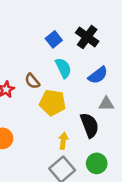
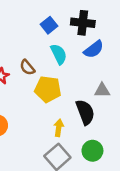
black cross: (87, 37) -> (83, 23), turned -30
blue semicircle: (98, 75) -> (94, 49), moved

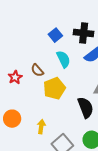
yellow pentagon: (48, 89) -> (54, 88), turned -30
yellow arrow: (59, 128) -> (41, 127), moved

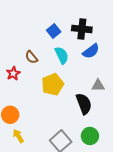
brown semicircle: (37, 70) -> (31, 57), moved
yellow arrow: (41, 127) -> (18, 136), moved, turned -40

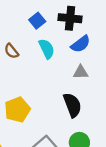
yellow pentagon: (53, 84) -> (17, 110), moved
gray triangle: (98, 86) -> (81, 72), moved

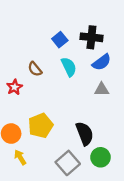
black semicircle: (72, 105) -> (85, 134), moved

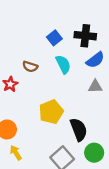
brown semicircle: (35, 69) -> (30, 67), turned -32
yellow pentagon: (41, 126) -> (51, 112), moved

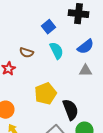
black cross: (85, 36) -> (78, 14), moved

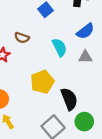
cyan semicircle: (56, 51) -> (60, 47), moved

